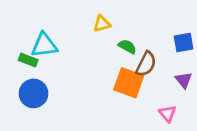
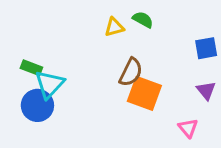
cyan triangle: (44, 45) -> (50, 84), moved, turned -40
green semicircle: (127, 47) -> (143, 20), moved
brown semicircle: (146, 64) -> (131, 72), moved

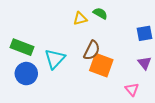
green rectangle: (31, 68) -> (22, 47), size x1.5
cyan triangle: (50, 84) -> (55, 59), moved

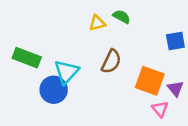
purple triangle: (145, 63) -> (175, 88), moved
orange square: (101, 65) -> (150, 81), moved
blue circle: (26, 74) -> (54, 90), moved

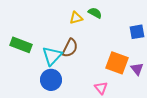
brown semicircle: (111, 62) -> (70, 48), moved
blue circle: (54, 90) -> (51, 80), moved
pink triangle: (160, 109) -> (101, 88), moved

